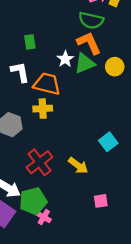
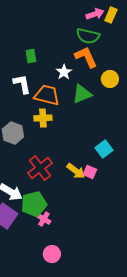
green triangle: (85, 63) -> (82, 94), moved
pink square: (101, 201) -> (90, 172), moved, turned 32

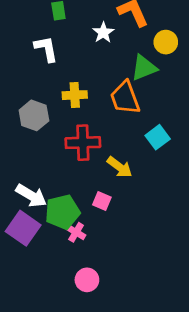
green triangle: (82, 94) -> (144, 68), moved
orange trapezoid: (47, 95) -> (125, 98), moved, turned -124
red cross: (40, 168) -> (83, 143), moved, turned 35
pink square: (90, 172) -> (102, 201), moved

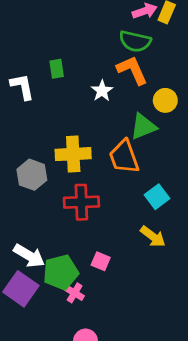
white L-shape: (46, 49) -> (22, 87), moved
yellow cross: (75, 95) -> (73, 154), size x1.4
yellow arrow: (120, 167) -> (153, 237), moved

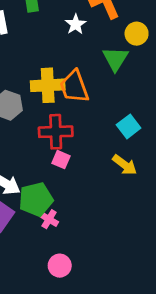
green triangle: (143, 127) -> (115, 59), turned -36
orange trapezoid: (124, 157) -> (74, 87), moved
pink square: (101, 261) -> (61, 160), moved

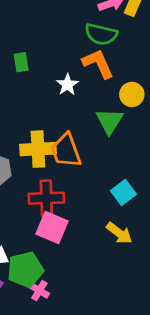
pink square: (61, 160) -> (52, 228), size x1.6

